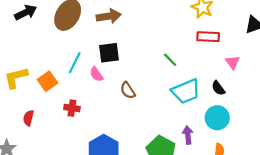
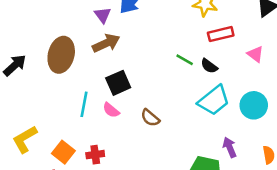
green line: (170, 60) -> (185, 60), moved
orange square: (47, 81) -> (63, 152), moved
black semicircle: (218, 88) -> (209, 66), moved
cyan circle: (217, 118) -> (254, 105), moved

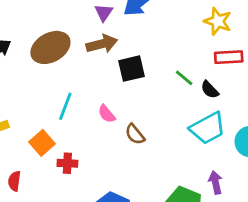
brown ellipse: (61, 55) -> (50, 47), turned 36
black square: (118, 83) -> (132, 69), moved
pink semicircle: (111, 110) -> (107, 114), moved
orange square: (63, 152) -> (42, 143), moved

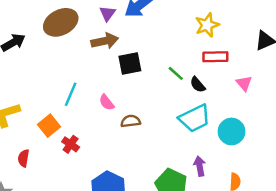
yellow star: (218, 21) -> (207, 25), turned 30
brown ellipse: (50, 47) -> (61, 22), moved
brown semicircle: (135, 134) -> (131, 121), turned 120
red cross: (67, 163) -> (71, 144), turned 30

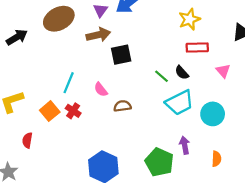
green line: (176, 73) -> (162, 76), moved
red cross: (71, 144) -> (73, 111), moved

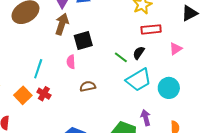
brown arrow: (98, 35) -> (62, 24), turned -55
pink triangle: (223, 71) -> (176, 49), turned 40
black semicircle: (182, 73) -> (139, 53), turned 80
pink semicircle: (101, 90) -> (71, 62), moved, turned 40

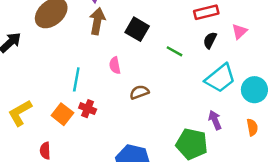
black square: (83, 40) -> (137, 29), moved, turned -36
black semicircle: (139, 53) -> (210, 40), moved
cyan trapezoid: (139, 80) -> (220, 78), moved
cyan circle: (169, 88) -> (254, 90), moved

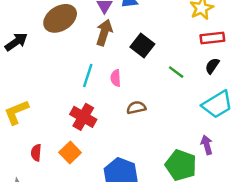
cyan line: (76, 79) -> (88, 75), moved
red cross: (88, 109) -> (83, 117), size x1.5
orange square: (62, 114) -> (70, 153), moved

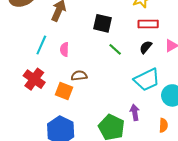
black square: (142, 46) -> (103, 23), moved, turned -30
orange square: (70, 153) -> (64, 91), moved, turned -30

